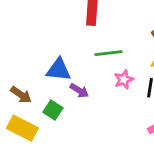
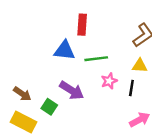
blue triangle: (58, 70) -> (65, 50), moved
purple arrow: (79, 91) -> (72, 90), size x1.5

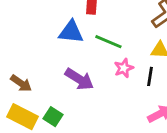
green line: (96, 59) -> (108, 42), turned 30
green square: (49, 107) -> (53, 117), moved

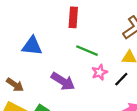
blue triangle: (71, 32) -> (32, 46), moved
black line: (150, 76) -> (121, 79), turned 35

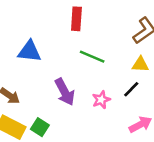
pink star: (100, 72) -> (101, 100), moved
purple arrow: (63, 81) -> (65, 92), turned 30

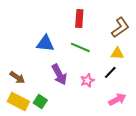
red rectangle: (76, 19) -> (79, 18), moved
blue triangle: (29, 51) -> (45, 43), moved

